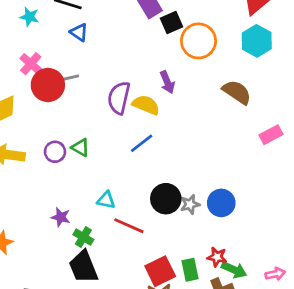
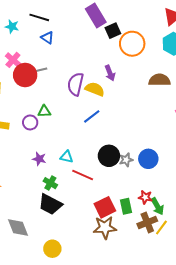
brown semicircle: (237, 92) -> (159, 80), turned -35
green triangle: (81, 148) -> (44, 111), moved, turned -32
purple star: (61, 217) -> (39, 159), moved
black trapezoid: (83, 267) -> (50, 204), turned -40
green arrow: (234, 270) -> (157, 206), turned 36

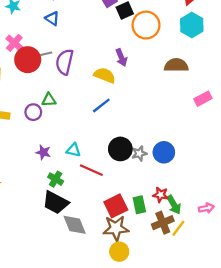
purple semicircle: (76, 84) -> (65, 62), moved
gray diamond: (18, 228) -> (75, 225), moved
yellow circle: (52, 249) -> (119, 252), moved

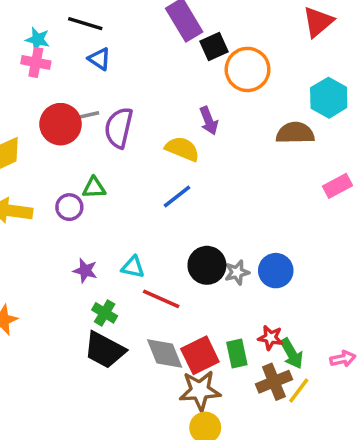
cyan hexagon: (192, 25) -> (329, 98), moved
pink cross: (14, 43) -> (36, 62), moved, turned -30
gray diamond: (75, 225) -> (165, 353), moved

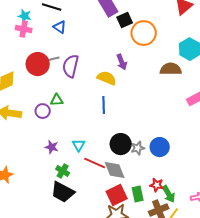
blue line: (177, 196) -> (104, 105), turned -54
cyan triangle: (133, 267) -> (79, 145), turned 48
gray diamond: (165, 353) -> (115, 170), moved

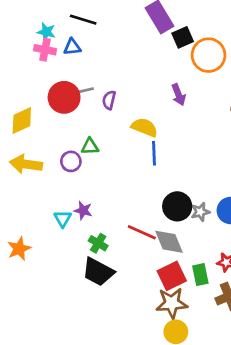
blue triangle: (60, 27) -> (72, 47), moved, turned -40
purple semicircle: (71, 66) -> (109, 100), size x0.6
yellow semicircle: (107, 78) -> (144, 127), moved
cyan triangle: (79, 145) -> (63, 219), moved

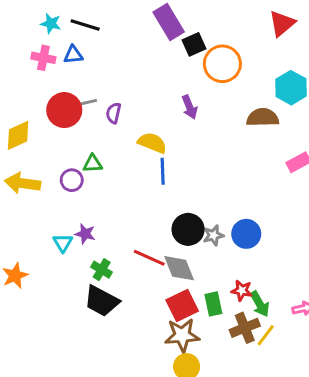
cyan star: (46, 32) -> (51, 24), moved

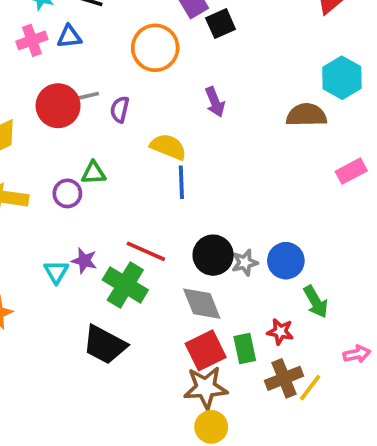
pink cross: (43, 58) -> (32, 40), turned -30
orange circle: (222, 64) -> (155, 48), moved
red line: (149, 258) -> (146, 251), moved
green cross: (102, 270) -> (125, 285), moved, size x1.6
green arrow: (260, 304) -> (316, 302), moved

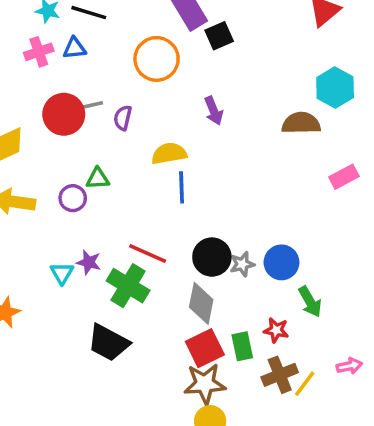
yellow semicircle: (168, 147) -> (169, 154), turned -32
gray diamond: (202, 304) -> (201, 303), turned 33
pink arrow: (357, 354) -> (349, 366), moved

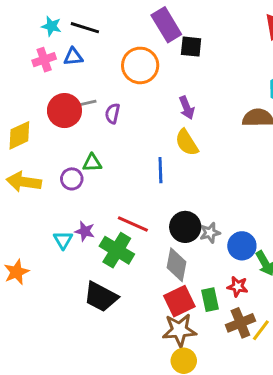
black square: (219, 36) -> (191, 47), turned 30
yellow semicircle: (169, 154) -> (187, 143), moved, turned -112
blue circle: (281, 262) -> (242, 246), moved

